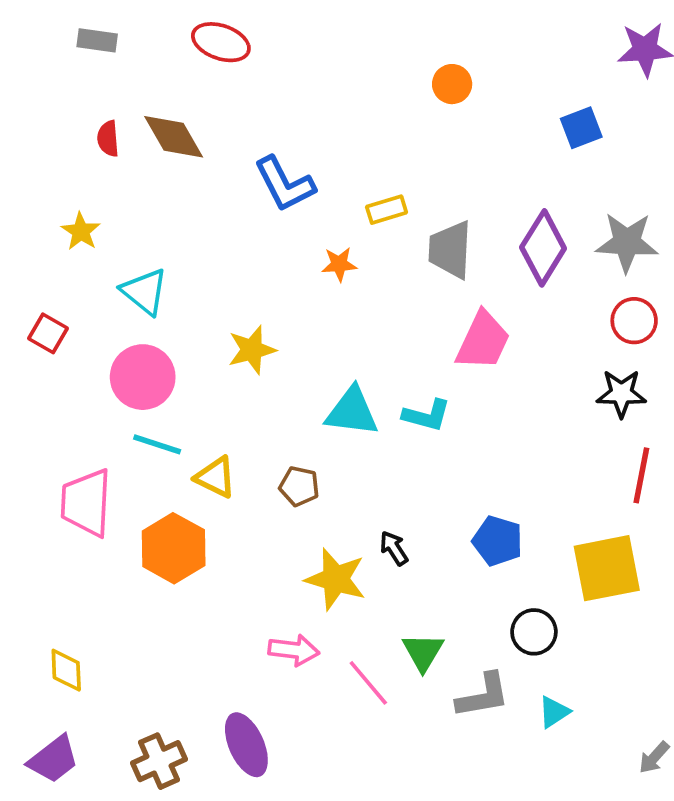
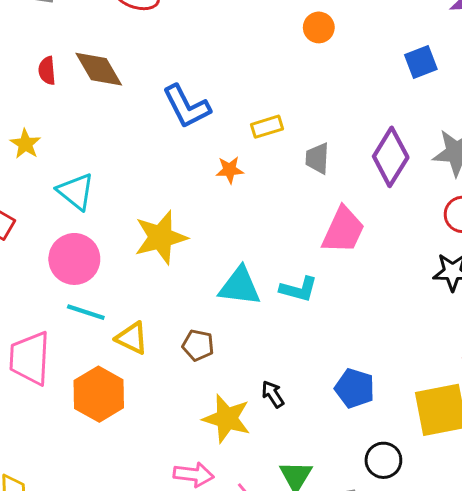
gray trapezoid: (450, 250) -> (317, 158), size x0.7
yellow star: (252, 350) -> (161, 237), size x1.4

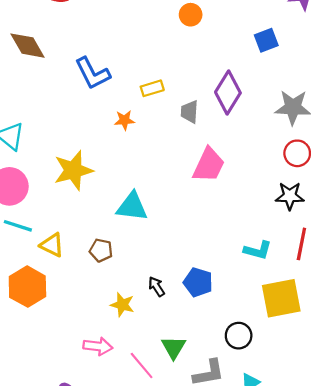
purple diamond: (391, 157) -> (228, 93), moved
cyan L-shape: (299, 289) -> (258, 250), moved
blue pentagon: (355, 388) -> (198, 282), moved
yellow star: (227, 419) -> (122, 305), size x0.7

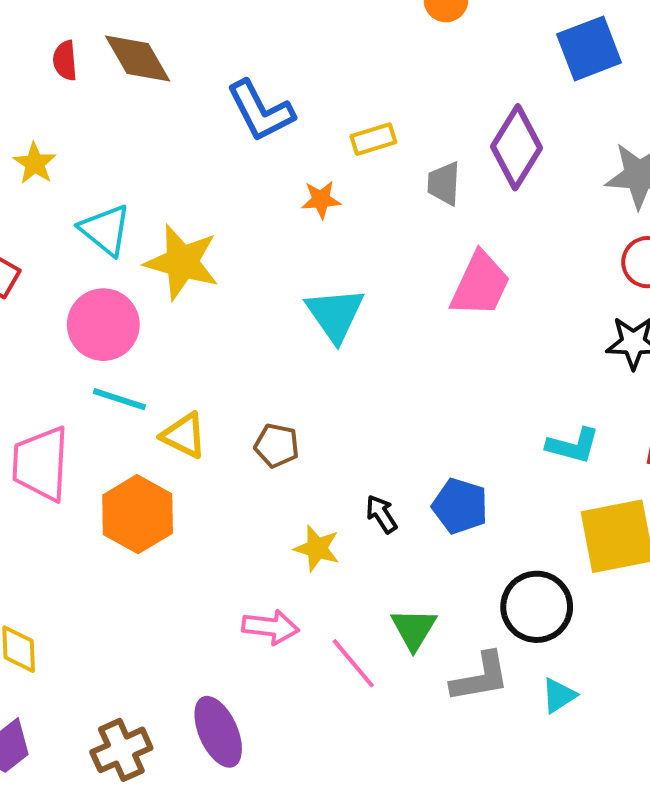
blue square: (266, 40) -> (589, 48), size x1.4
yellow star: (73, 170) -> (182, 262), moved, turned 30
cyan triangle: (132, 207) -> (335, 315), moved, turned 48
black circle: (239, 336) -> (537, 607), size x1.4

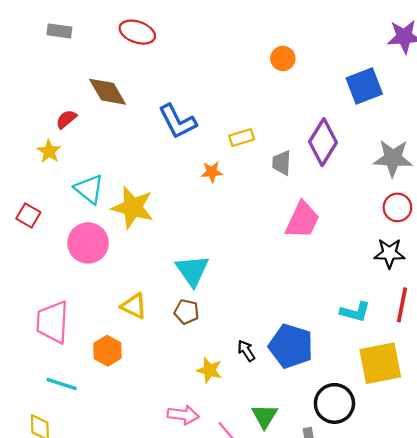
red semicircle: (65, 61) -> (66, 119), moved, turned 55
cyan triangle: (335, 315) -> (192, 270), moved
cyan line: (119, 399) -> (62, 384), moved
blue pentagon: (460, 506) -> (291, 346), size x1.4
orange hexagon: (138, 514) -> (107, 351), size x0.7

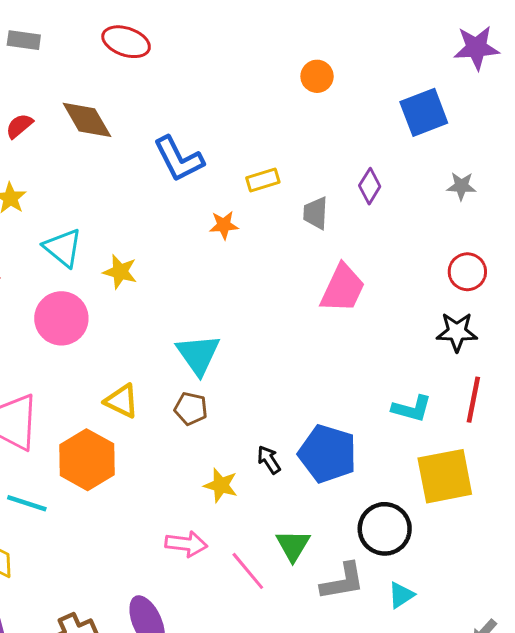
red semicircle: (66, 119) -> (19, 126), moved
purple diamond: (323, 142) -> (370, 186), size x0.6
gray star: (393, 158) -> (461, 186), moved, size x0.6
yellow star: (133, 207) -> (120, 272), size x0.6
orange hexagon: (107, 351) -> (87, 460), size x1.5

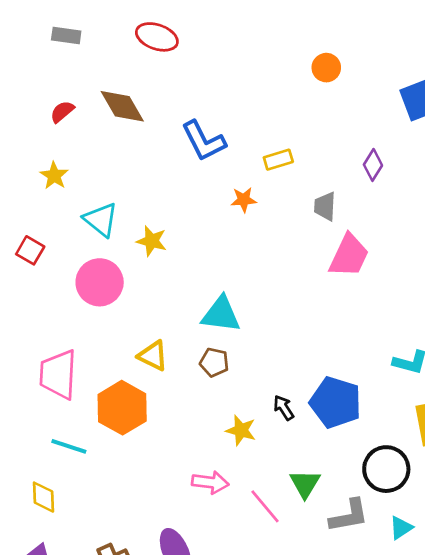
gray trapezoid: (316, 213) -> (325, 206), moved
cyan triangle: (198, 354) -> (221, 314), turned -48

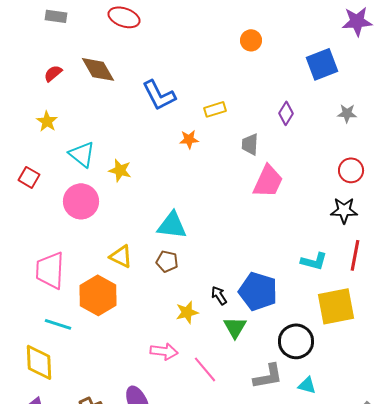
yellow star: (241, 430) -> (187, 312), turned -30
green triangle: (305, 484) -> (235, 327), moved
yellow diamond: (44, 497) -> (39, 362), size x1.5
cyan triangle: (401, 528) -> (307, 385), turned 48

